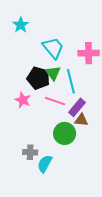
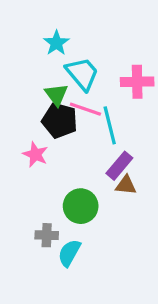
cyan star: (21, 25) -> (56, 43), moved
green triangle: (53, 73) -> (56, 95), moved
pink line: (55, 101) -> (85, 109), moved
green circle: (65, 133) -> (81, 206), moved

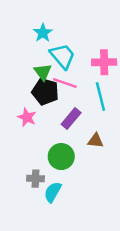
cyan line: (110, 125) -> (100, 97), moved
purple rectangle: (119, 166) -> (71, 119), moved

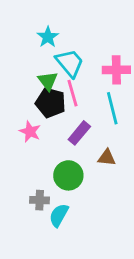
pink line: (65, 83) -> (72, 93), turned 55

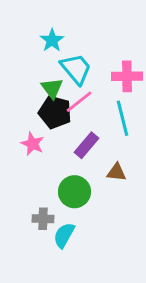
pink line: (72, 93) -> (79, 102), turned 68

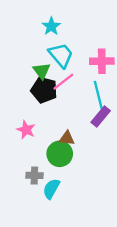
cyan star: (52, 40) -> (51, 26), moved
pink star: (33, 144) -> (26, 130), moved
purple rectangle: (86, 145) -> (101, 117), moved
brown triangle: (116, 172) -> (67, 138), moved

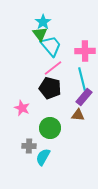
green triangle: (42, 71) -> (40, 34), moved
black pentagon: (44, 90) -> (50, 88), moved
brown triangle: (67, 138) -> (78, 115), moved

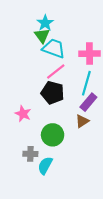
cyan trapezoid: (51, 46) -> (54, 48), turned -30
cyan line: (82, 79) -> (86, 83), turned 30
brown triangle: (78, 115) -> (82, 121), turned -40

